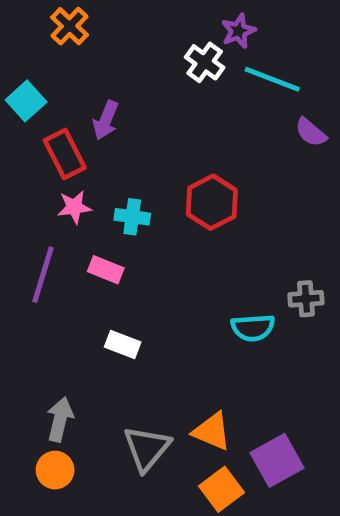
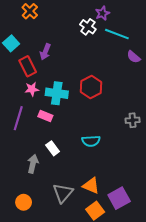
cyan cross: (132, 217) -> (57, 93), size x1.5
gray cross: (306, 299) -> (133, 120), moved
cyan semicircle: (253, 328) -> (91, 141), moved
white rectangle: (123, 345) -> (53, 148), turned 32
gray arrow: (60, 419) -> (33, 164), moved

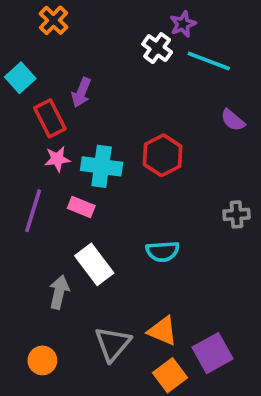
purple semicircle: (134, 57) -> (233, 120), moved
white rectangle: (53, 148) -> (94, 264), size x1.5

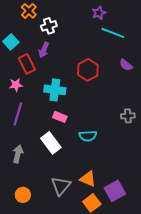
white cross: (157, 48) -> (49, 26), moved, turned 35
red hexagon: (163, 155) -> (88, 70), moved
pink star: (57, 159) -> (16, 85), moved
pink rectangle: (81, 207) -> (60, 117), moved
gray arrow: (59, 292) -> (18, 154), moved

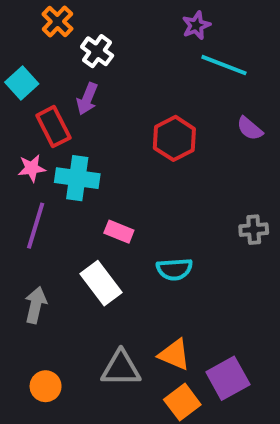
white cross: (49, 26) -> (97, 51), turned -35
cyan cross: (55, 90) -> (77, 178), moved
gray triangle: (61, 186) -> (121, 368), turned 50

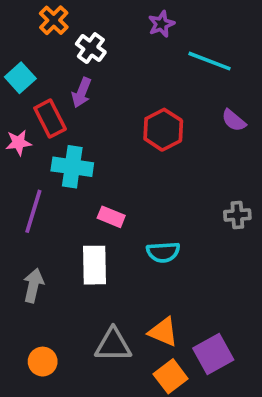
purple star: (196, 25) -> (161, 24), moved
pink star: (32, 168) -> (19, 143), moved
white rectangle: (101, 283) -> (95, 265), turned 36

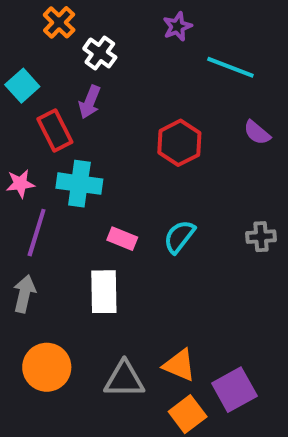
pink star: (19, 143) -> (20, 184), moved
cyan semicircle: (163, 252) -> (179, 237), moved, turned 132
gray arrow: (33, 285) -> (24, 294), moved
orange circle: (43, 362) -> (47, 367), moved, size x1.5

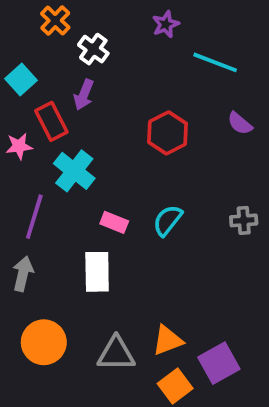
pink star: (20, 184) -> (19, 146), moved
cyan cross: (79, 184) -> (74, 171), turned 30
orange triangle: (179, 365) -> (168, 340), turned -44

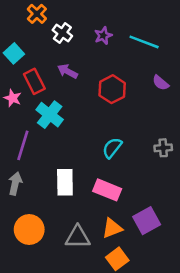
purple star: (166, 24) -> (103, 36), moved
purple arrow: (84, 95) -> (67, 71), moved, turned 96
pink star: (19, 146) -> (13, 98), turned 30
pink rectangle: (114, 222) -> (107, 190), moved, size x1.5
purple square: (219, 363) -> (147, 221), moved

